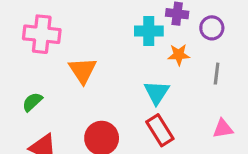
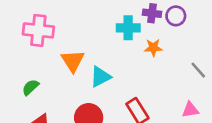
purple circle: (212, 28) -> (176, 16), moved
gray line: (217, 74) -> (198, 70), moved, turned -48
cyan triangle: (157, 92) -> (100, 77), moved, turned 30

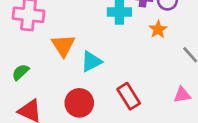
orange star: (153, 48) -> (158, 29), moved, turned -30

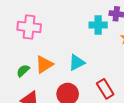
orange triangle: (63, 45) -> (44, 65), moved, turned 30

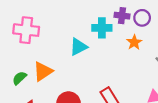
cyan triangle: (77, 63) -> (79, 47), moved

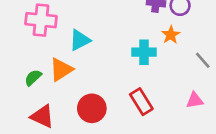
cyan cross: (102, 28) -> (144, 52), moved
cyan triangle: (79, 47) -> (80, 40), moved

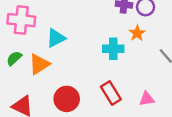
green semicircle: (33, 78) -> (14, 58), moved
pink triangle: (195, 100) -> (147, 99), moved

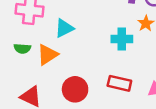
green semicircle: (14, 58) -> (22, 49), turned -133
red rectangle: (111, 93) -> (119, 83), turned -45

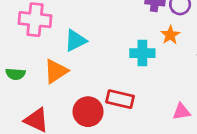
green semicircle: (22, 49) -> (15, 74), moved
red rectangle: (119, 83) -> (120, 99), moved

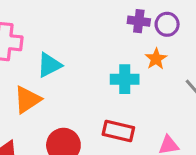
red rectangle: (120, 99) -> (118, 131), moved

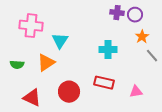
orange star: (156, 59) -> (142, 37), moved
cyan triangle: (49, 65) -> (60, 41), turned -30

